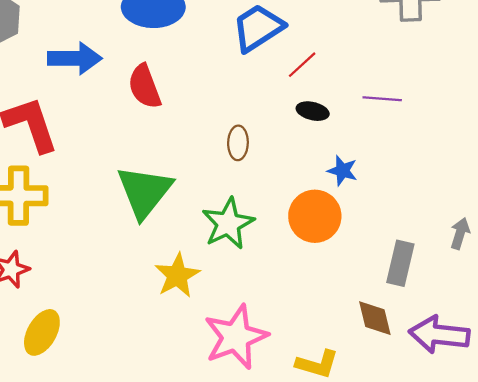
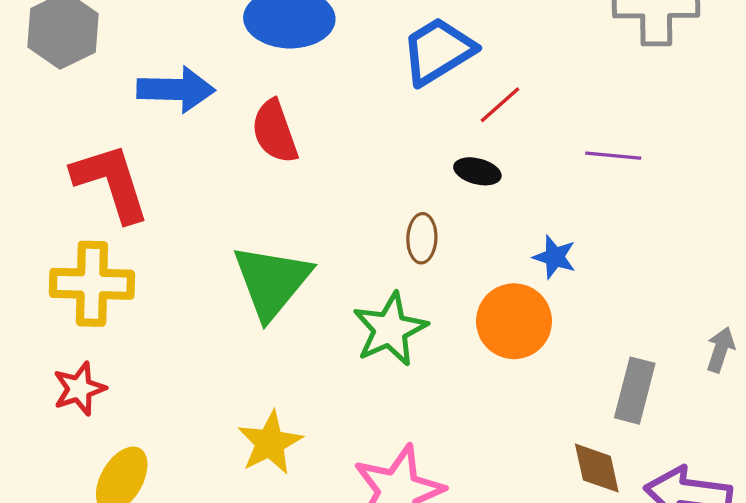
black ellipse: (313, 111) -> (477, 171), moved
brown ellipse: (238, 143) -> (422, 238), moved
yellow star: (177, 275) -> (270, 443), moved

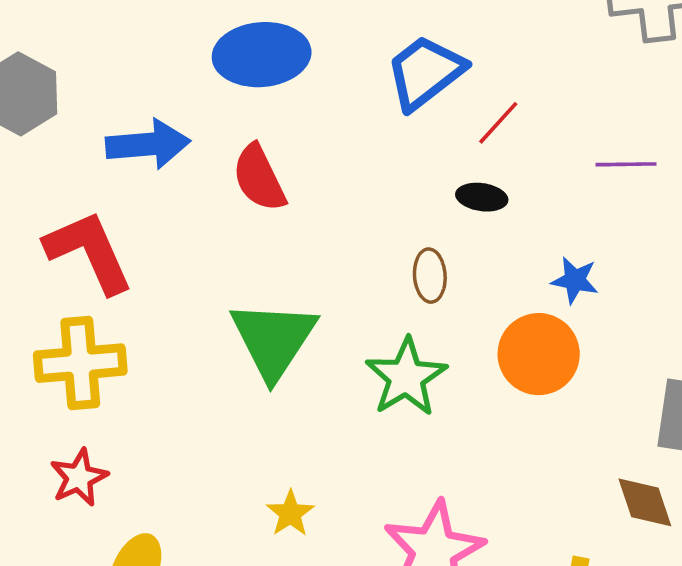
yellow star: (270, 443) -> (290, 513), size x0.7

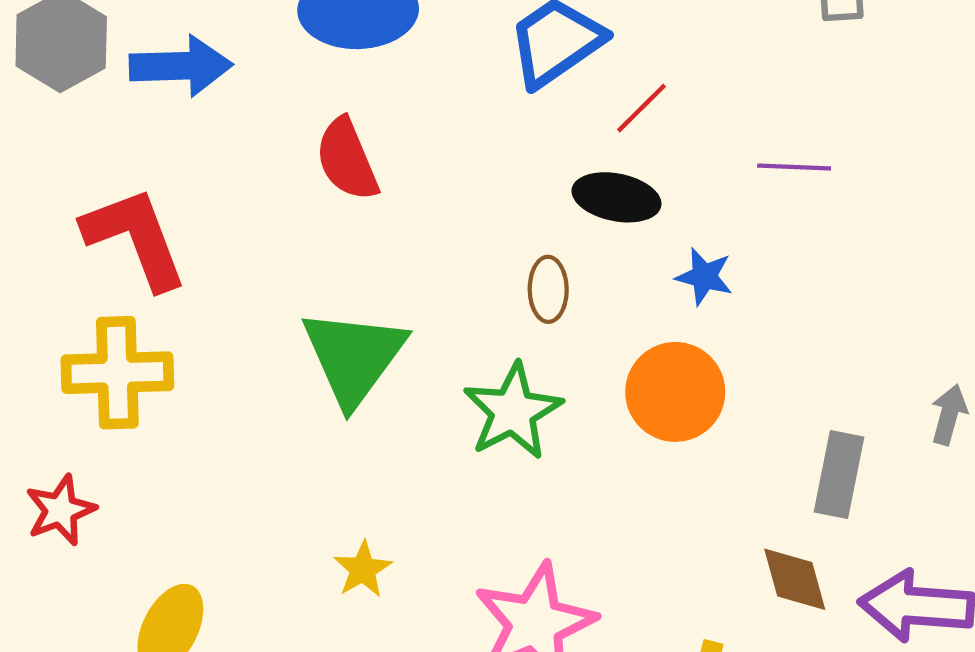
blue arrow: (148, 144) -> (181, 66), moved
black ellipse: (482, 197) -> (616, 197), size x1.4
blue star: (575, 280) -> (704, 277), moved
red star: (79, 477) -> (60, 510), moved

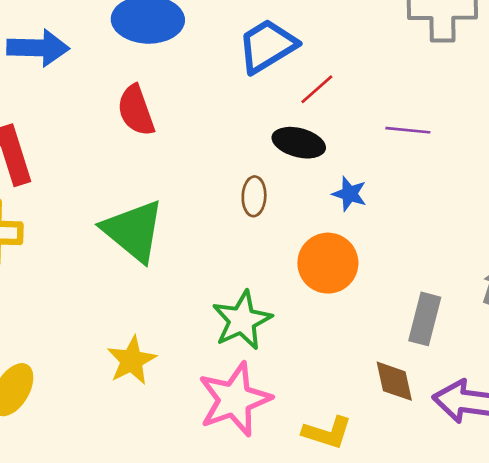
green triangle: (354, 357) -> (133, 231), turned -30
green star: (513, 411) -> (242, 320), moved
yellow star: (363, 569) -> (132, 360), size x1.4

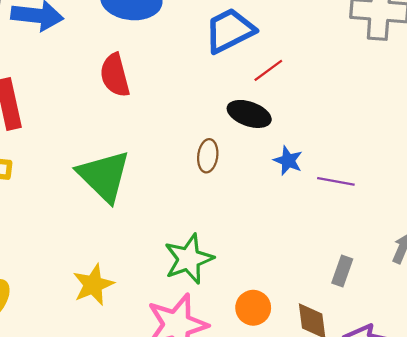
purple line: (408, 130) -> (336, 181), moved
orange circle: (328, 263) -> (253, 308), moved, size x0.7
gray rectangle: (425, 319) -> (342, 271), size x0.7

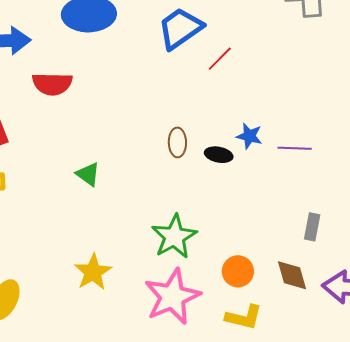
red semicircle: (115, 75) -> (52, 84), moved, turned -66
black ellipse: (249, 114) -> (219, 155), moved, size x0.7
green triangle: (104, 176) -> (88, 174), size x0.5

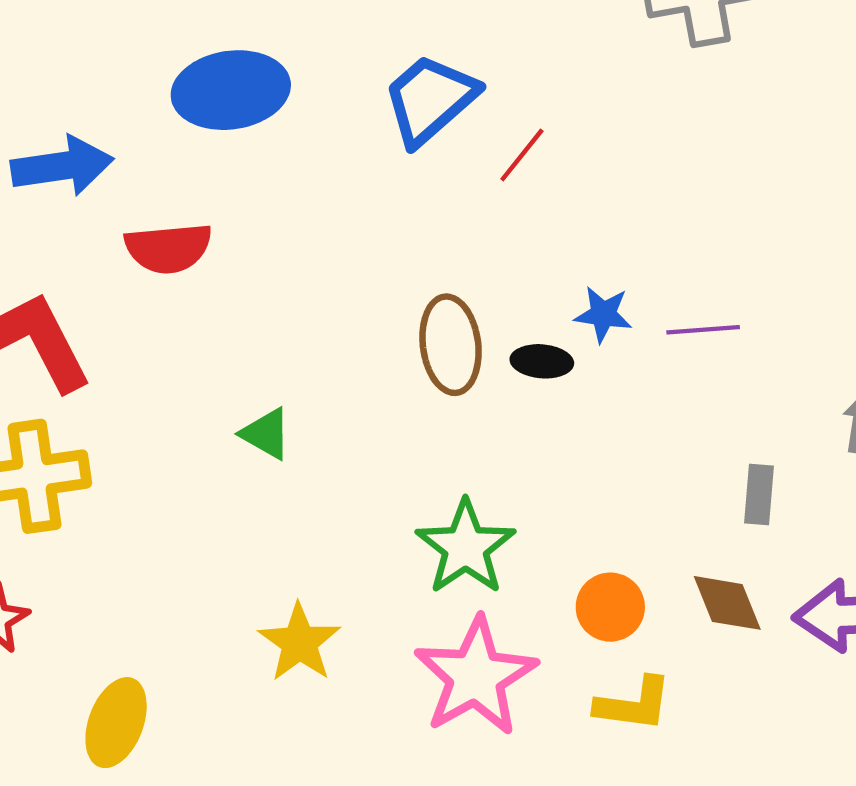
brown ellipse: (177, 142) -> (451, 345), size x1.5

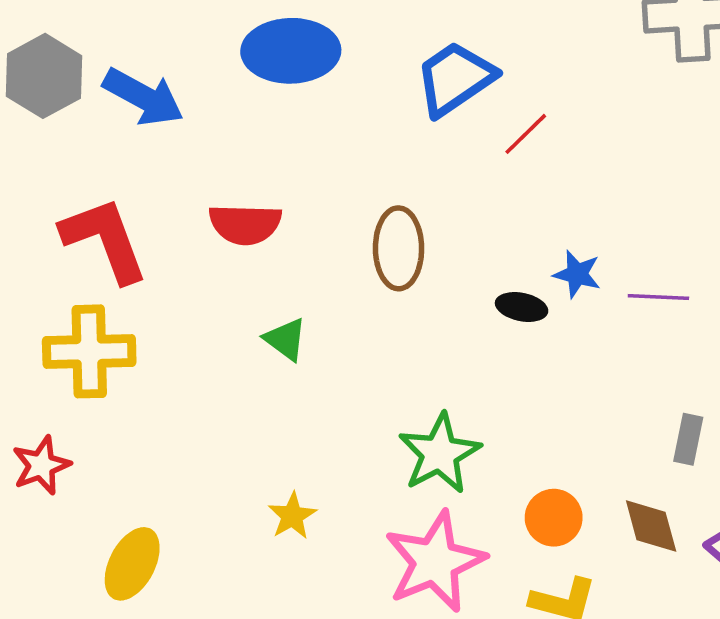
blue arrow: (62, 166) -> (143, 97), turned 30
red semicircle: (168, 248) -> (245, 224), moved
brown ellipse: (451, 345) -> (399, 248), moved
yellow star: (299, 643) -> (292, 516), size x0.7

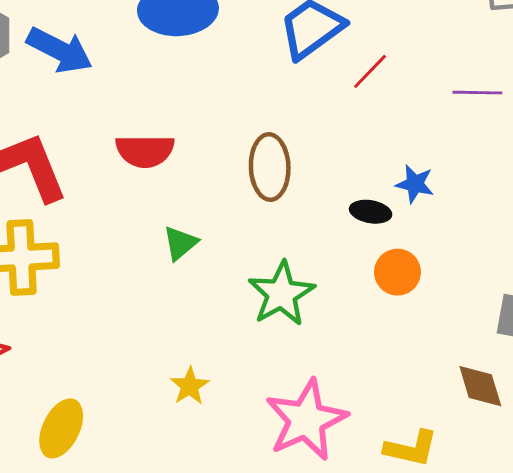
purple line: (658, 297) -> (477, 93), moved
green triangle: (286, 339) -> (180, 243), turned 45
green star: (440, 454) -> (281, 294), moved
orange circle: (554, 518) -> (397, 272), moved

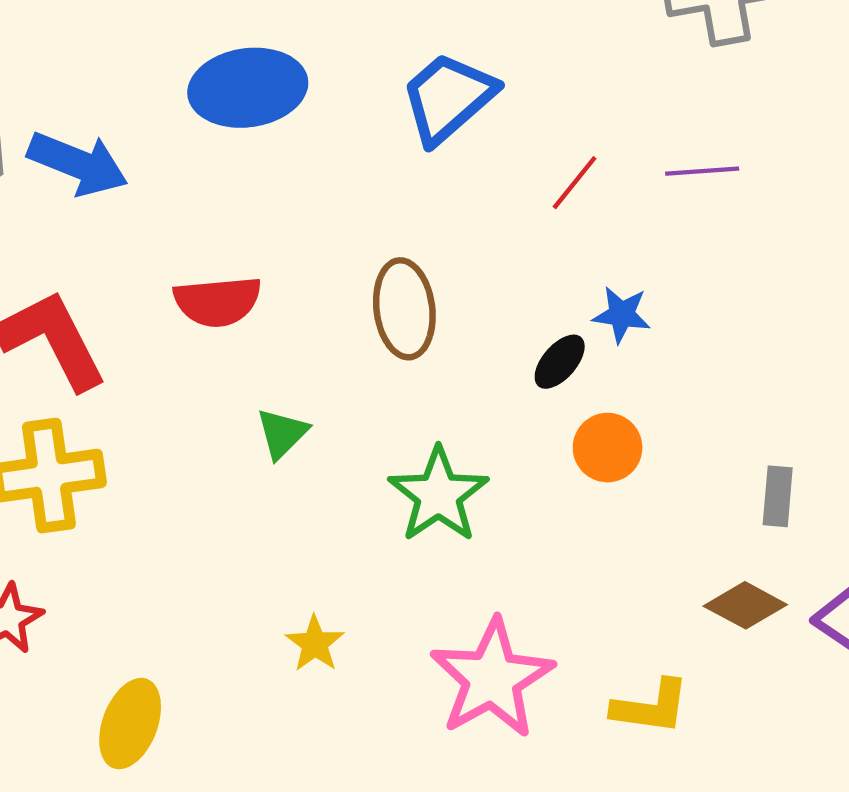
red line: (370, 71) -> (575, 183), moved
black ellipse: (371, 212) -> (560, 362), turned -54
brown diamond: (480, 386) -> (745, 605), turned -40

